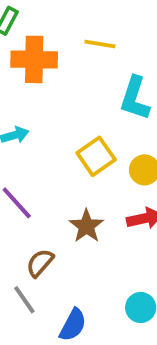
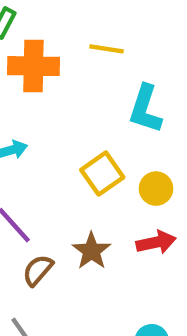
brown semicircle: (40, 263) -> (38, 270), moved

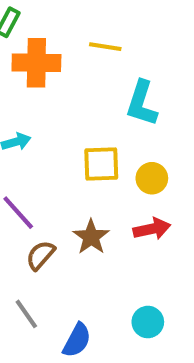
yellow square: (102, 174) -> (101, 164), turned 33

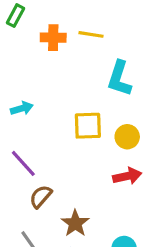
orange cross: (36, 63) -> (53, 38), moved, size x0.7
brown star: (91, 237) -> (75, 223), moved

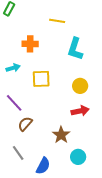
orange cross: (53, 38) -> (30, 44), moved
yellow square: (88, 126) -> (41, 79), moved
brown star: (75, 223) -> (61, 135), moved

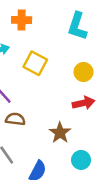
yellow square: (41, 79) -> (35, 63), turned 30
brown semicircle: (25, 124) -> (15, 119), turned 56

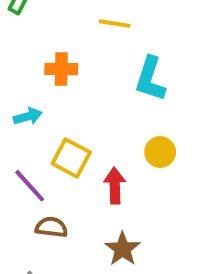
yellow square: (35, 63) -> (71, 158), moved
red arrow: (83, 103) -> (115, 186), moved, turned -80

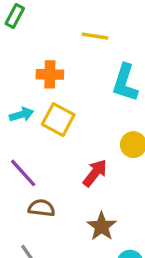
yellow square: (71, 158) -> (58, 120), moved
red arrow: (115, 186) -> (95, 173), turned 40

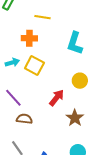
yellow line: (95, 36) -> (43, 17), moved
brown star: (102, 226) -> (75, 118), moved

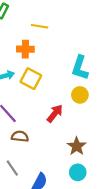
cyan L-shape: (75, 43) -> (80, 68), moved
brown star: (75, 118) -> (77, 146), moved

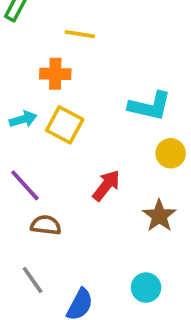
cyan L-shape: (80, 68) -> (150, 106), turned -95
yellow circle: (80, 95) -> (171, 153), moved
brown star: (77, 146) -> (159, 216), moved

